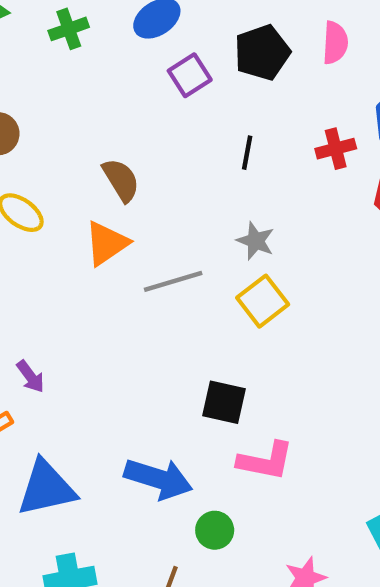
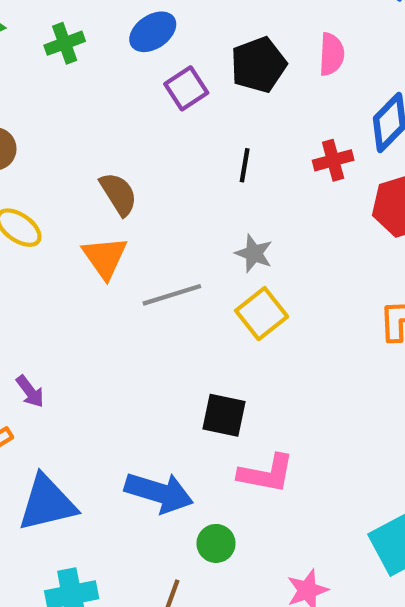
orange triangle: (107, 243) -> (105, 257), turned -30

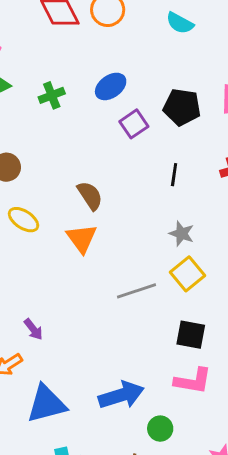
black pentagon: (259, 65) -> (182, 107), turned 30
gray line: (172, 295) -> (137, 291), moved
black square: (224, 415) -> (191, 335), moved
blue arrow: (159, 493) -> (121, 395), turned -33

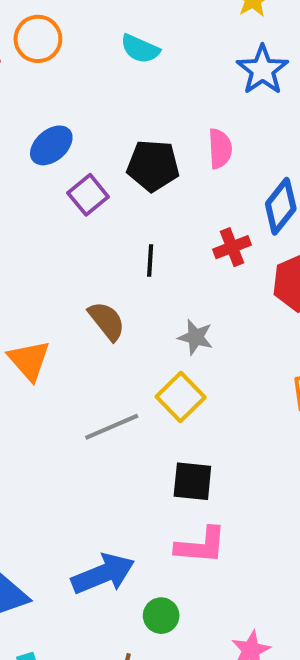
brown semicircle: (90, 196) -> (107, 321), moved
gray star: (182, 234) -> (195, 337), moved

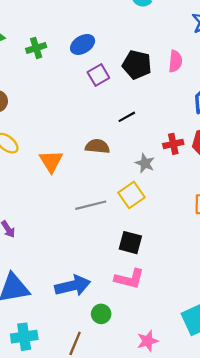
red cross: (232, 247) -> (173, 144), moved
black line: (150, 261) -> (127, 117), turned 48
brown semicircle: (107, 321) -> (97, 146), turned -55

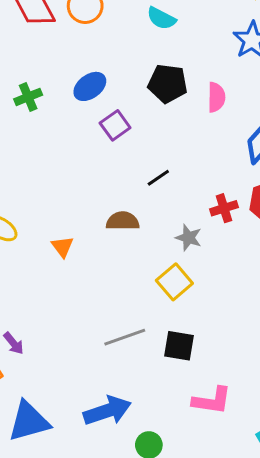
black pentagon: (137, 65) -> (168, 84), moved
orange triangle: (51, 161) -> (62, 247), size x0.7
gray line: (91, 205) -> (125, 337), moved
pink L-shape: (129, 279) -> (212, 401), moved

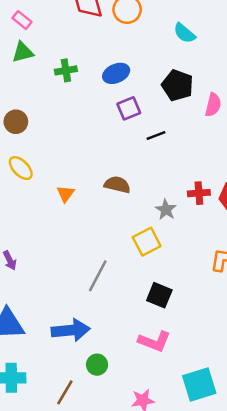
black line: (158, 178) -> (156, 135), moved
gray line: (125, 337) -> (98, 276), turned -56
black square: (179, 346) -> (159, 295), moved

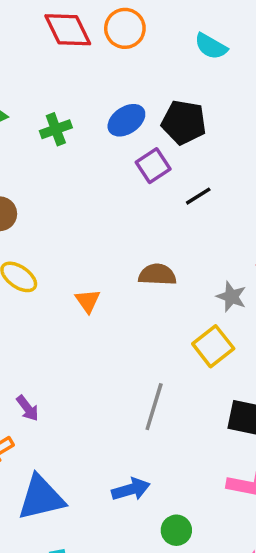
black pentagon: (177, 85) -> (184, 122), moved
blue arrow: (71, 330) -> (131, 489), size x0.7

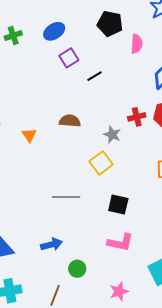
black pentagon: (184, 122) -> (110, 24), moved
gray line: (154, 407) -> (66, 197), turned 72

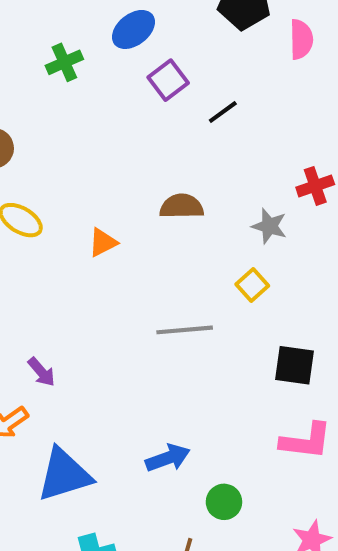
green cross: (13, 36) -> (64, 62), moved
orange triangle: (29, 135) -> (103, 242), turned 42
yellow square: (101, 163) -> (252, 285), size x0.7
gray line: (66, 197) -> (185, 330), moved

